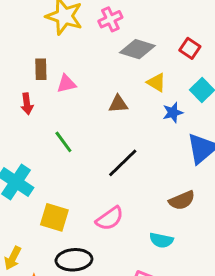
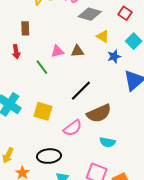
pink triangle: (66, 84) -> (57, 51), moved
green line: (63, 142) -> (42, 67), moved
brown semicircle: (182, 200) -> (99, 113), moved, size x1.4
yellow square: (54, 217) -> (43, 111), moved

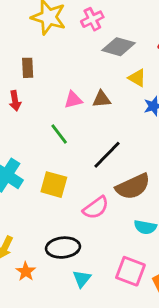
green line: (42, 67) -> (59, 134), moved

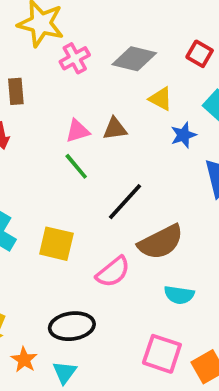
pink cross: (92, 19) -> (75, 58), moved
green line: (59, 134) -> (76, 166), moved
cyan triangle: (82, 279) -> (65, 372), moved

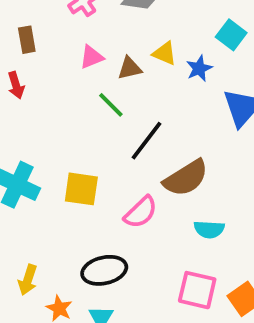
yellow triangle: (161, 99) -> (165, 53), moved
pink triangle: (78, 131) -> (92, 57), moved
green line: (76, 166) -> (111, 105), moved

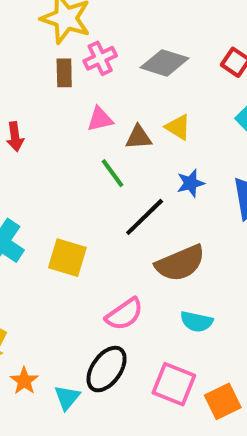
brown rectangle: (27, 40) -> (64, 73), moved
blue star: (199, 68) -> (191, 183), moved
pink semicircle: (141, 212) -> (124, 314), moved
black ellipse: (104, 270) -> (107, 369), moved, turned -51

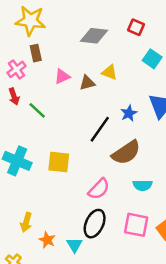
pink cross: (100, 58) -> (16, 69), moved
green line: (113, 173) -> (37, 110), moved
blue star: (191, 183) -> (129, 113), moved

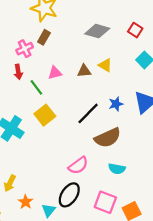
brown rectangle: (36, 53) -> (44, 37), turned 32
pink triangle: (62, 76) -> (55, 73), moved
yellow square: (59, 162) -> (45, 115), moved, turned 36

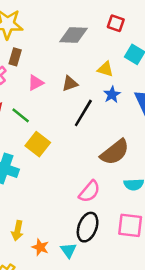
yellow triangle: (105, 65) -> (105, 69), moved
pink triangle: (55, 73) -> (36, 83), moved
blue star: (116, 104) -> (112, 95), moved
black line: (88, 113) -> (83, 113), moved

